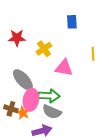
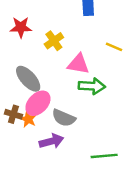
yellow line: (93, 54) -> (114, 47), turned -64
green arrow: (49, 96) -> (92, 86), moved
pink ellipse: (31, 100) -> (38, 103), turned 35

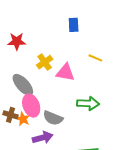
yellow cross: (54, 41) -> (45, 62), moved
green arrow: (92, 86) -> (88, 103), moved
pink ellipse: (38, 103) -> (31, 106), turned -65

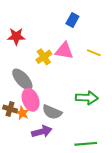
blue rectangle: (74, 25) -> (72, 20), turned 32
pink triangle: (65, 72) -> (64, 51), moved

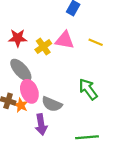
red star: (16, 36) -> (18, 38), moved
green arrow: (87, 98) -> (88, 89), turned -130
purple arrow: (42, 132) -> (41, 124), turned 96

